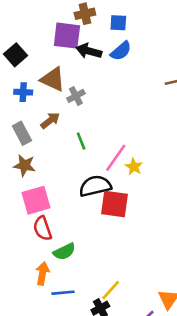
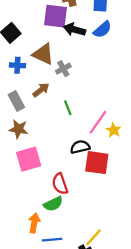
black semicircle: (95, 186) -> (80, 147), size x0.7
red semicircle: (42, 228) -> (60, 184), moved

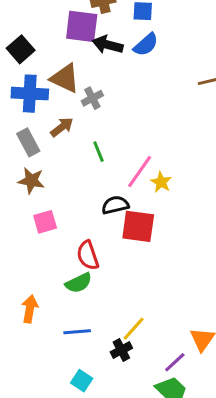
blue cross: (17, 65) -> (30, 94), size x1.6
pink square: (29, 159) -> (45, 222), size x0.7
orange arrow: (34, 223) -> (30, 309), moved

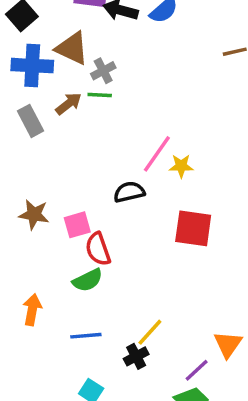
green line: (98, 152) -> (100, 95), moved, turned -65
brown star: (31, 181) -> (34, 214), moved
yellow star: (161, 182) -> (181, 166), turned -30
pink square: (45, 222) -> (77, 225), moved
red square: (138, 226) -> (193, 228), moved

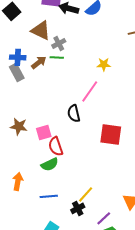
blue cross: (32, 66) -> (18, 57), moved, size x0.7
yellow star: (181, 166) -> (104, 64), moved
black semicircle: (129, 192) -> (74, 113), turned -90
purple line: (197, 370) -> (104, 218), moved

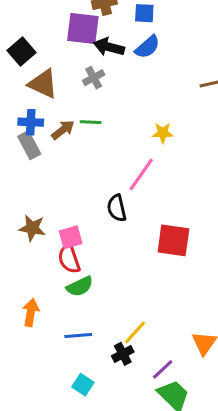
brown triangle: (41, 30) -> (43, 84), moved
gray cross: (59, 43) -> (94, 78), moved
red semicircle: (56, 146) -> (69, 259), moved

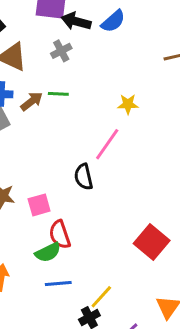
red square: (173, 240) -> (152, 242), moved, turned 32
red semicircle: (69, 259) -> (60, 235), moved
blue line: (78, 335) -> (58, 283), moved

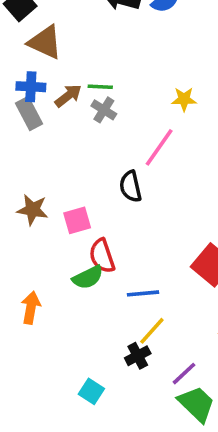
gray cross: (61, 51) -> (104, 110), moved, turned -30
blue line: (58, 283) -> (143, 293), moved

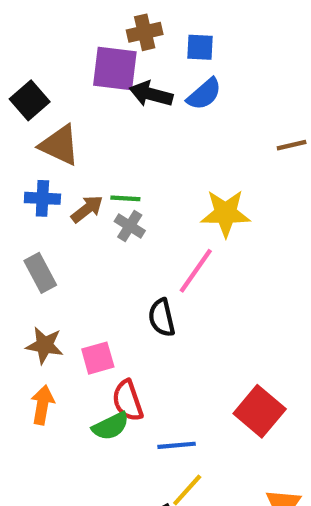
yellow star: (184, 99) -> (226, 213), size x1.6
gray rectangle: (29, 113) -> (40, 273), moved
orange arrow: (31, 308) -> (42, 405), moved

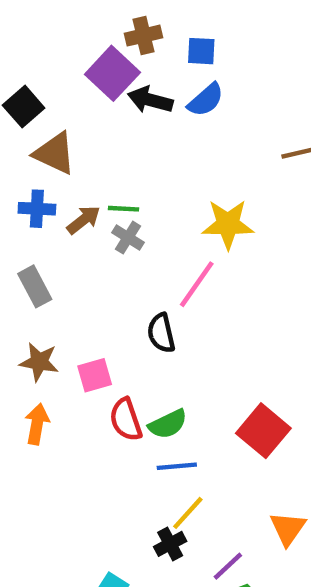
purple square: (115, 68) -> (112, 73), turned 36
green semicircle: (111, 426) -> (168, 424), moved

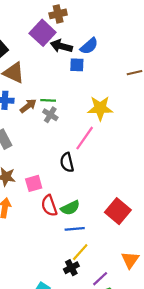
blue square: (201, 51) -> (77, 65), moved

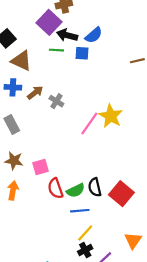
green line: (48, 100) -> (56, 50), moved
yellow star: (100, 108) -> (111, 116), moved, turned 30
black semicircle: (67, 162) -> (95, 187), moved
black cross: (71, 268) -> (85, 250), moved

